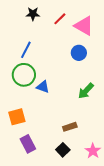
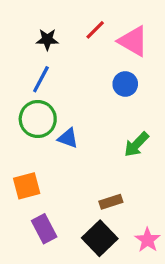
black star: (33, 14) -> (47, 39), moved
black square: (63, 150) -> (100, 238), size x1.5

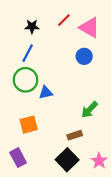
blue triangle: (68, 138) -> (46, 93), turned -32
green arrow: (136, 144) -> (89, 110), moved
orange square: (27, 186) -> (29, 125), moved
purple rectangle: (44, 229) -> (18, 158), moved

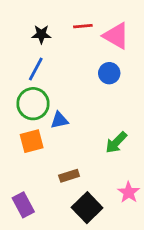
red line: (64, 20) -> (83, 26), turned 40
orange square: (29, 125) -> (32, 141), moved
brown rectangle: (75, 135) -> (69, 176), moved
pink star: (99, 161) -> (129, 192), moved

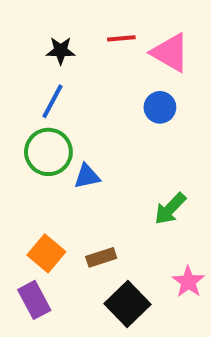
orange square: (32, 141) -> (46, 253), moved, turned -35

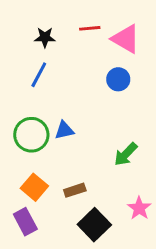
green circle: (48, 152) -> (31, 135), moved

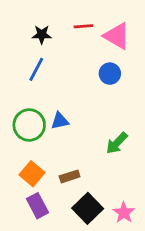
pink star: (139, 208) -> (124, 213), moved
purple rectangle: (25, 222) -> (38, 206), moved

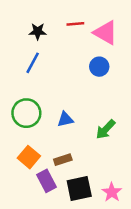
blue triangle: (60, 121) -> (65, 119), moved
purple rectangle: (38, 206) -> (46, 181), moved
black square: (88, 208) -> (79, 188), turned 32

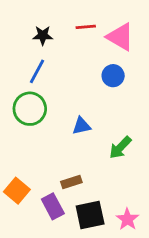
green circle: (26, 113) -> (30, 109), moved
blue triangle: (65, 119) -> (81, 126), moved
orange square: (29, 157) -> (17, 191), moved

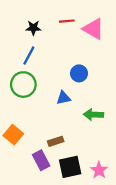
blue circle: (113, 76) -> (79, 73), moved
green arrow: (120, 147) -> (93, 115), turned 48
orange square: (17, 191) -> (13, 135), moved

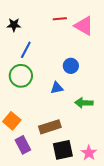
black star: (33, 28) -> (14, 25), moved
brown rectangle: (56, 141) -> (50, 127), size x1.5
purple rectangle: (41, 160) -> (23, 145), moved

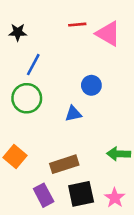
green arrow: (84, 103) -> (119, 154), moved
purple rectangle: (23, 145) -> (44, 195), moved

